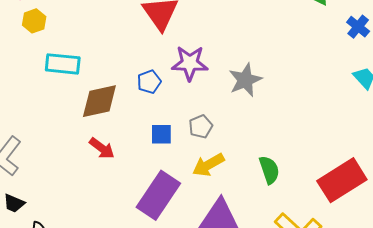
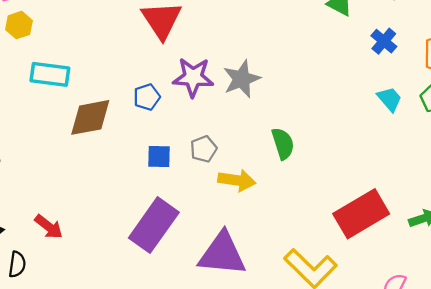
gray star: (245, 80) -> (242, 79), moved
red arrow: (102, 148) -> (49, 227), moved
yellow arrow: (208, 165) -> (237, 180), moved, turned -144
green semicircle: (269, 170) -> (283, 144), moved

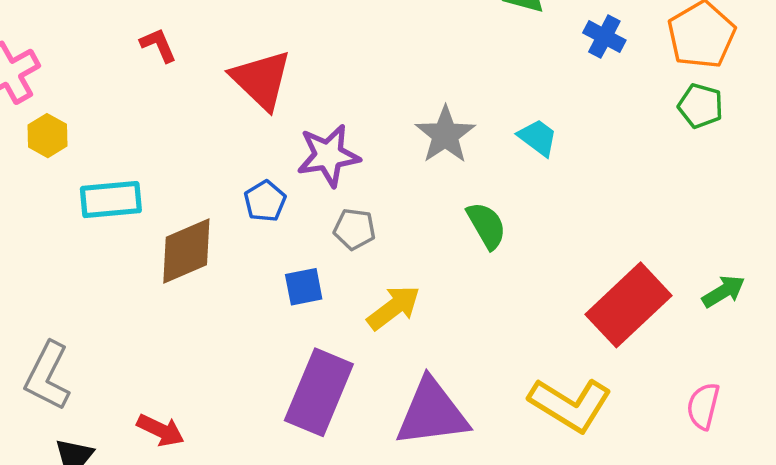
gray star: (242, 79) -> (445, 135), moved
cyan trapezoid: (389, 99) -> (538, 138), moved
gray pentagon: (204, 149) -> (354, 229), moved, turned -30
yellow arrow: (237, 180) -> (394, 308), moved, turned -33

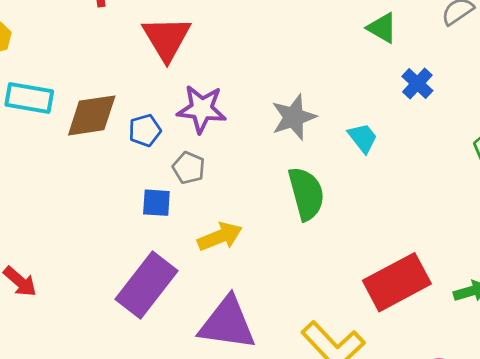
blue cross: (604, 37) -> (417, 83), moved
green semicircle: (486, 225) -> (306, 194), size x1.4
gray pentagon: (354, 229) -> (189, 168), moved
brown diamond: (186, 251) -> (92, 115), moved

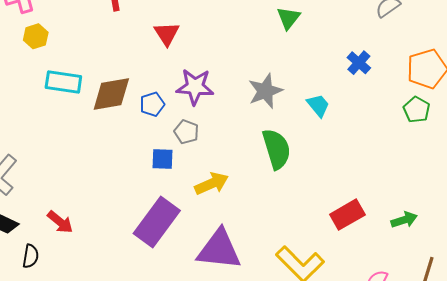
green triangle: (382, 28) -> (288, 18), moved, turned 40
red triangle: (167, 38) -> (167, 34), size x0.7
red rectangle: (397, 282) -> (347, 215), size x0.7

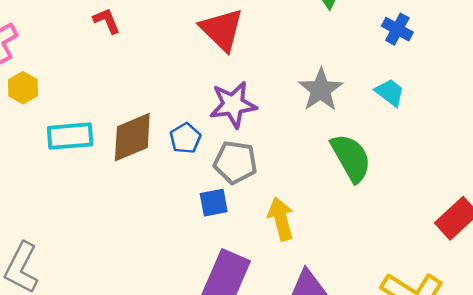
red triangle: (167, 34) -> (222, 30), moved, size x1.4
blue cross: (359, 63) -> (397, 29), moved
gray pentagon: (186, 132) -> (235, 162), size x1.4
yellow arrow: (212, 184) -> (281, 219), turned -68

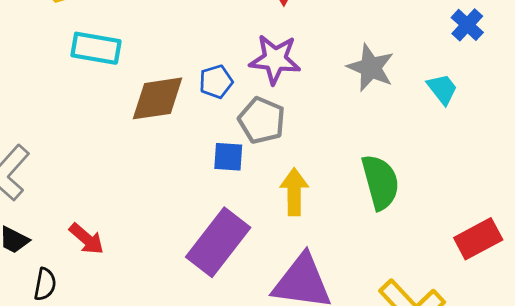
gray star: (321, 90) -> (371, 68), turned -30
brown diamond: (132, 137) -> (158, 98), moved
green semicircle: (351, 158) -> (380, 182), moved

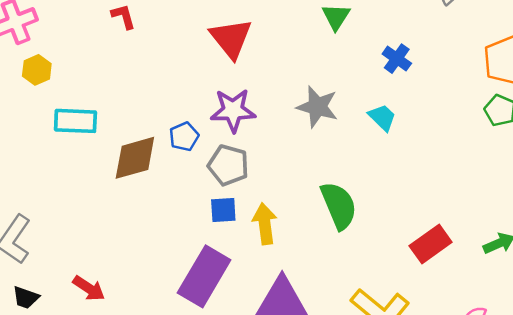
blue square: (228, 157) -> (223, 210), moved

